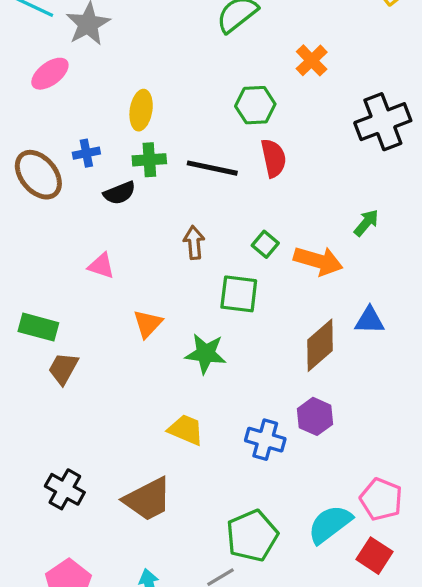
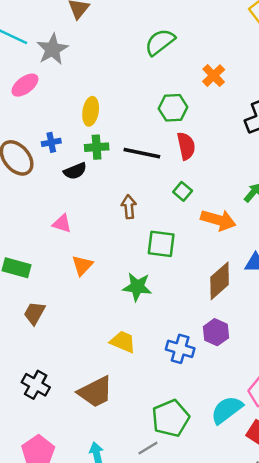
green square: (265, 244) -> (183, 191), moved
orange triangle: (148, 324) -> (82, 265), moved
brown trapezoid: (63, 368) -> (34, 313), moved

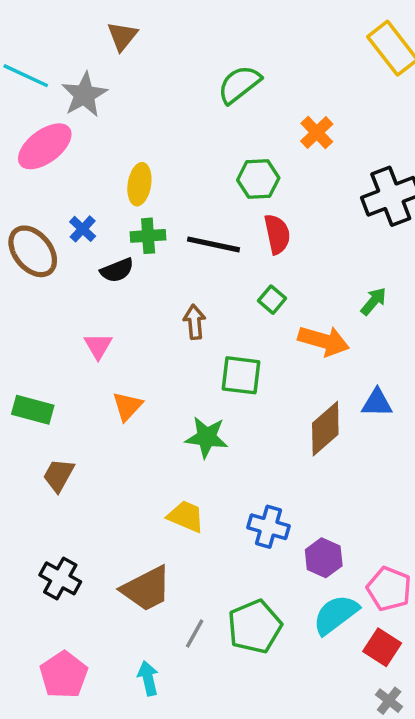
pink ellipse: (25, 85) -> (45, 146), size x1.4
blue cross: (51, 142) -> (83, 229), turned -36
pink triangle: (62, 224) -> (98, 346), turned 42
purple hexagon: (216, 332) -> (324, 558), moved
gray line: (148, 448) -> (195, 634), moved, turned -30

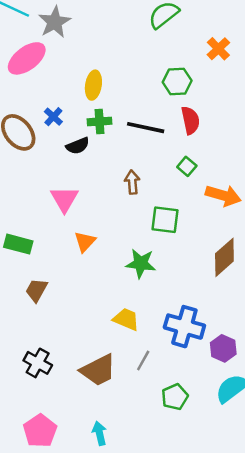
pink triangle: (98, 346) -> (64, 199), size x1.4
blue cross: (269, 527) -> (184, 327), size x1.4
green pentagon: (255, 627) -> (175, 397), size x0.7
gray line: (195, 634) -> (143, 360), moved

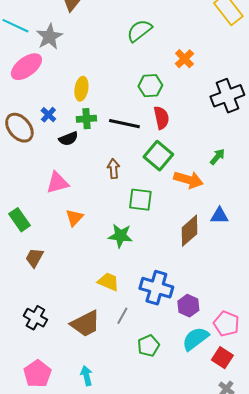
green square: (187, 166) -> (158, 156), size x1.8
pink triangle: (64, 199) -> (57, 183), turned 45
green rectangle: (18, 244) -> (19, 220), turned 40

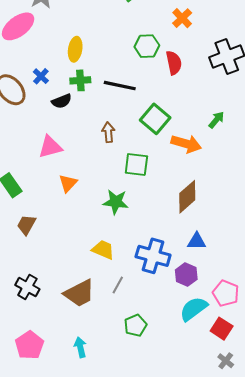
red semicircle: (161, 118) -> (174, 63), moved
blue triangle: (219, 216) -> (197, 241), moved
green pentagon: (148, 346) -> (135, 325), moved

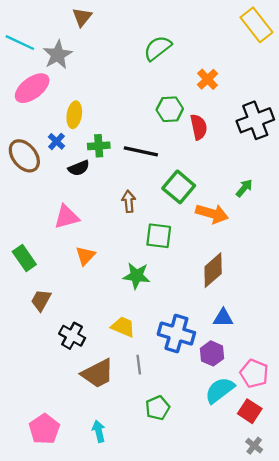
yellow ellipse: (75, 49) -> (74, 115), moved
gray line: (118, 285) -> (139, 365), turned -36
black cross: (27, 287) -> (72, 336), moved

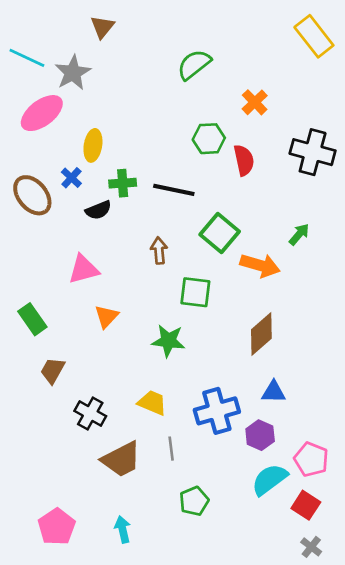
black cross: (255, 120) -> (313, 152), turned 36
blue cross: (176, 334) -> (217, 411), turned -32

